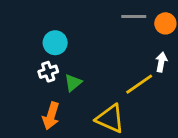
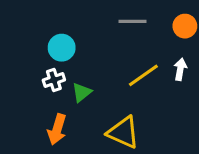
gray line: (134, 17) -> (133, 21), moved
yellow line: (139, 84) -> (143, 75), moved

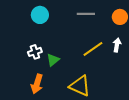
cyan circle: (62, 48) -> (40, 15), moved

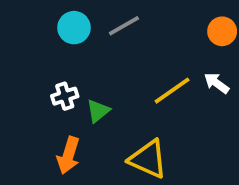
gray line: (86, 14) -> (124, 26), moved, turned -30
white arrow: (117, 45) -> (217, 83), turned -64

